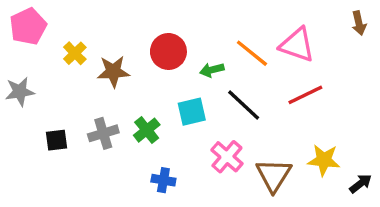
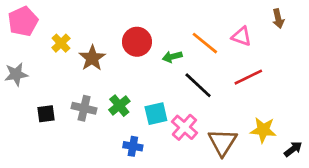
brown arrow: (359, 23) -> (278, 19), moved
pink triangle: (297, 45) -> (242, 36), size x0.7
brown star: (113, 72) -> (92, 58), turned -30
cyan square: (192, 112) -> (156, 114), moved
gray cross: (103, 133) -> (84, 108), turned 30

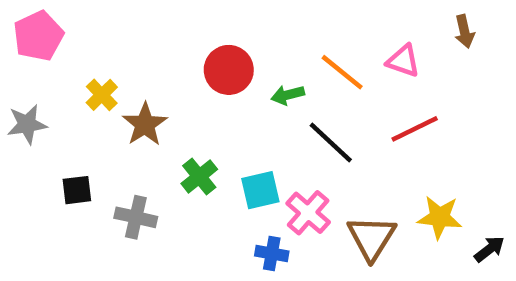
yellow cross: (61, 43) -> (102, 95), moved
brown star: (92, 58) -> (145, 124), moved
gray cross: (84, 108) -> (136, 217), moved
blue cross: (133, 146) -> (272, 254), moved

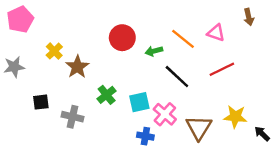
black arrow: (489, 249) -> (262, 134), turned -98

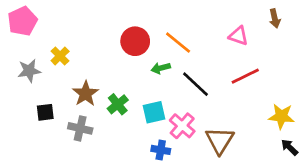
orange line: (183, 39) -> (178, 43), moved
green arrow: (154, 51) -> (161, 68), moved
gray star: (14, 67) -> (29, 71), moved
brown star: (77, 67) -> (86, 94), moved
yellow star: (235, 117) -> (281, 116), moved

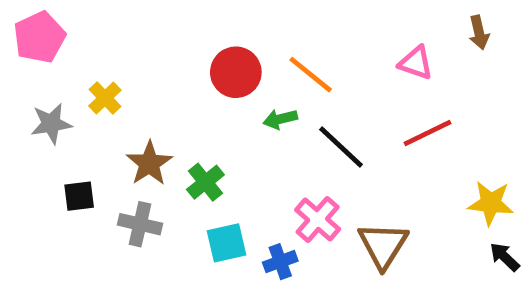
cyan square: (154, 112) -> (226, 243), moved
blue cross: (161, 150) -> (280, 262), turned -30

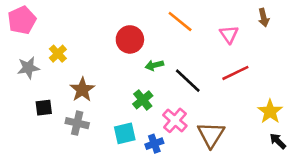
pink triangle: (416, 63) -> (229, 34), turned 36
orange line: (311, 75) -> (180, 21), moved
green cross: (205, 182) -> (143, 100), moved
yellow star: (491, 203) -> (270, 111), turned 30

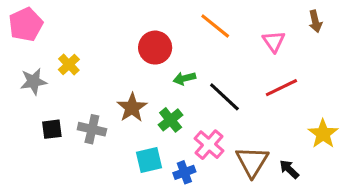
brown star: (82, 90) -> (132, 108), moved
gray cross: (77, 123) -> (92, 129), moved
black arrow: (278, 141) -> (289, 169), moved

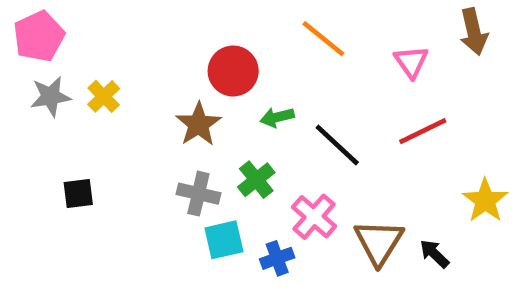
brown arrow: (315, 21) -> (474, 32), size x1.4
gray star: (33, 81) -> (50, 96), moved
brown star: (132, 108) -> (198, 124), moved
gray cross: (92, 129) -> (198, 194), moved

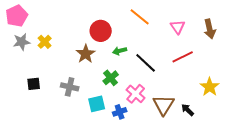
brown arrow: (474, 32) -> (210, 29), moved
gray cross: (198, 194) -> (70, 87), moved

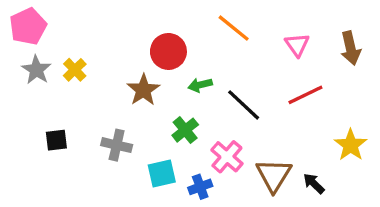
gray star: (22, 42) -> (36, 70), turned -30

